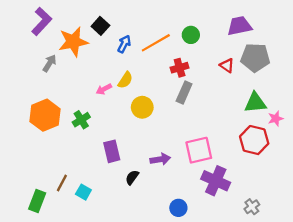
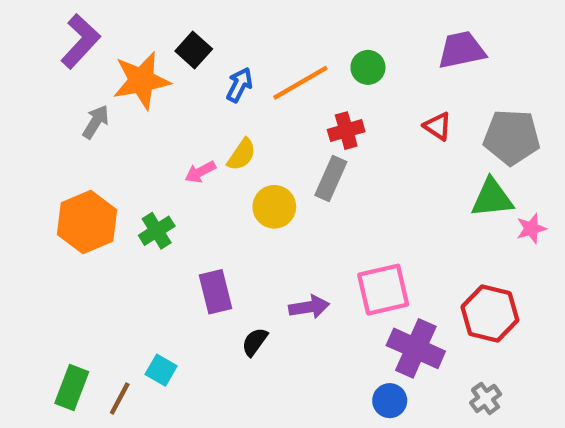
gray pentagon: (255, 58) -> (512, 137), moved
gray rectangle: (184, 93) -> (331, 178), moved
red hexagon: (254, 140) -> (490, 314), moved
brown line: (62, 183) -> (120, 398), moved
blue circle: (178, 208) -> (390, 401), moved

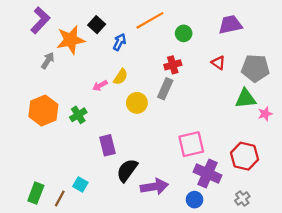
orange line: (300, 83) -> (150, 20), moved
purple arrow: (309, 307) -> (154, 187), moved, size x1.4
black semicircle: (255, 342) -> (127, 170), size x1.6

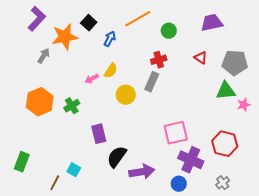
green rectangle: (36, 193) -> (22, 162), moved

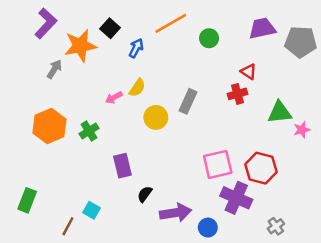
red cross: (159, 60) -> (237, 94), moved
gray pentagon: (235, 63) -> (301, 42), moved
red hexagon: (225, 144) -> (261, 168), moved
black semicircle: (117, 157) -> (145, 194), size x0.6
blue circle: (179, 184) -> (208, 228), moved

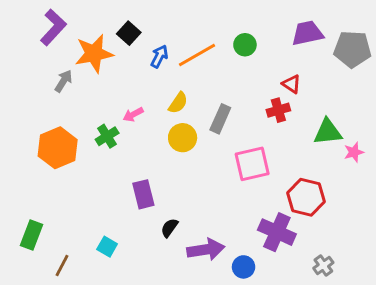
orange line: (171, 23) -> (197, 55), moved
yellow semicircle: (137, 88) -> (178, 103), moved
green cross: (89, 131) -> (107, 136), moved
pink square: (218, 164) -> (252, 164), moved
brown line: (68, 226) -> (62, 265), moved

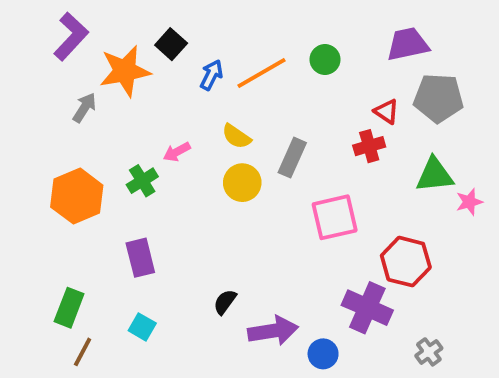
gray pentagon: (352, 49) -> (438, 98), moved
yellow semicircle: (178, 103) -> (236, 136), turned 90
purple rectangle: (143, 194) -> (140, 258), moved
green rectangle: (32, 235) -> (69, 308), moved

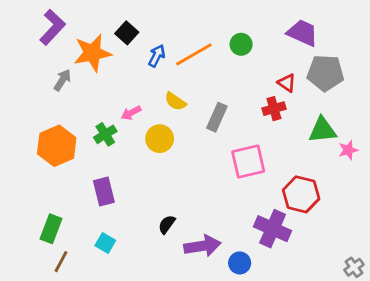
purple trapezoid: (408, 44) -> (303, 33), turned 36
yellow circle: (242, 183) -> (160, 139), moved
gray cross: (429, 352) -> (354, 267), moved

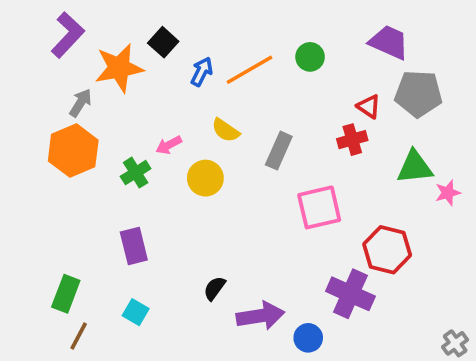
orange hexagon: (57, 146) -> (73, 151), moved

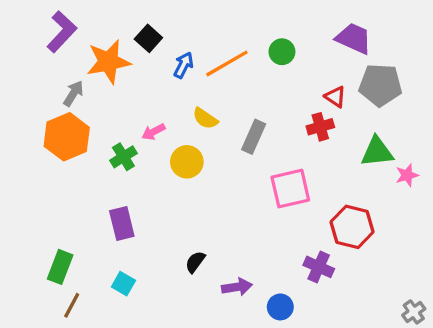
purple cross: (350, 294) -> (319, 267), size x0.7
purple arrow: (260, 316) -> (237, 287), size x0.7

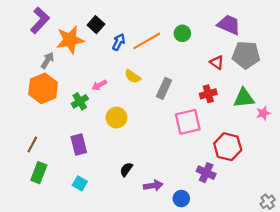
red cross: (320, 127) -> (208, 94), moved
yellow circle: (187, 162) -> (116, 118), moved
brown line: (72, 305) -> (32, 145), moved

